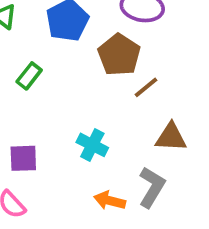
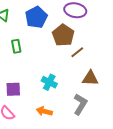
green rectangle: (29, 76) -> (16, 46), turned -48
orange arrow: (110, 201) -> (44, 111), moved

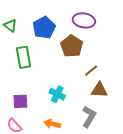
green rectangle: (16, 46) -> (24, 57), size x1.5
brown line: (77, 52) -> (91, 71), moved

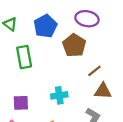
cyan cross: (57, 94) -> (59, 95), turned -35

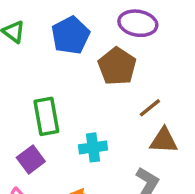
green rectangle: (24, 57) -> (46, 116), moved
purple square: (21, 103) -> (31, 160), turned -35

